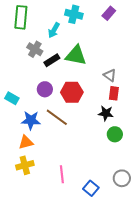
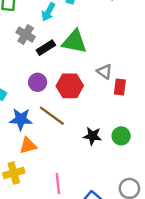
gray triangle: (110, 75) -> (104, 72), moved
black star: (106, 113) -> (92, 136), moved
orange triangle: (26, 142) -> (28, 145), moved

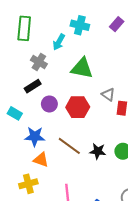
black rectangle: (46, 48) -> (33, 86), moved
brown line: (52, 116) -> (69, 146), moved
orange triangle: (28, 145) -> (41, 160), turned 35

